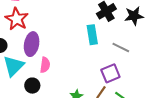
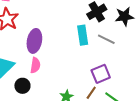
purple ellipse: (32, 44) -> (34, 41), moved
gray line: (121, 47) -> (106, 39), moved

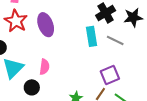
purple ellipse: (34, 41) -> (46, 25), moved, turned -30

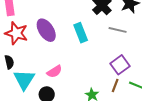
cyan rectangle: (92, 36) -> (81, 33), moved
pink semicircle: (44, 67) -> (54, 72), turned 63

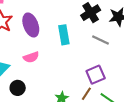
pink semicircle: (54, 72) -> (31, 57), moved

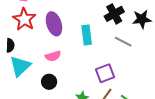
purple square: (96, 75) -> (105, 73), moved
black circle: (18, 88) -> (49, 82), moved

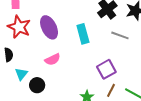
cyan triangle: (20, 66) -> (21, 74), size x0.6
black circle: (49, 82) -> (37, 85), moved

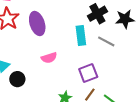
cyan rectangle: (83, 34) -> (81, 35), moved
pink semicircle: (53, 59) -> (49, 58), moved

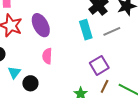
gray line: (106, 41) -> (112, 31), turned -42
pink semicircle: (49, 58) -> (47, 56), moved, turned 119

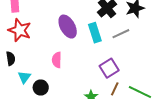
purple ellipse: (41, 25) -> (68, 27), moved

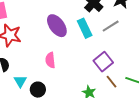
brown line: (115, 89) -> (112, 82), turned -56

